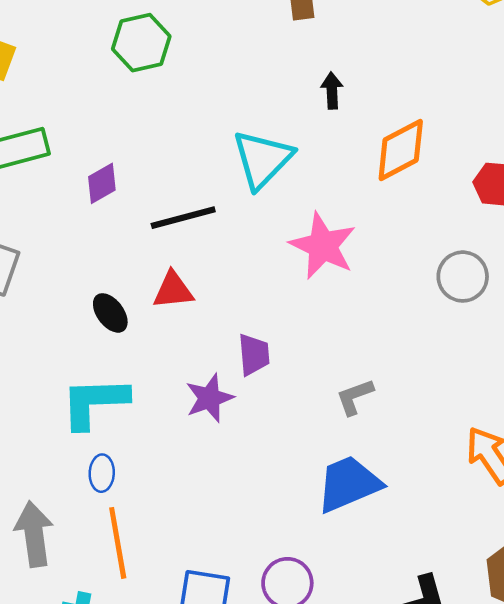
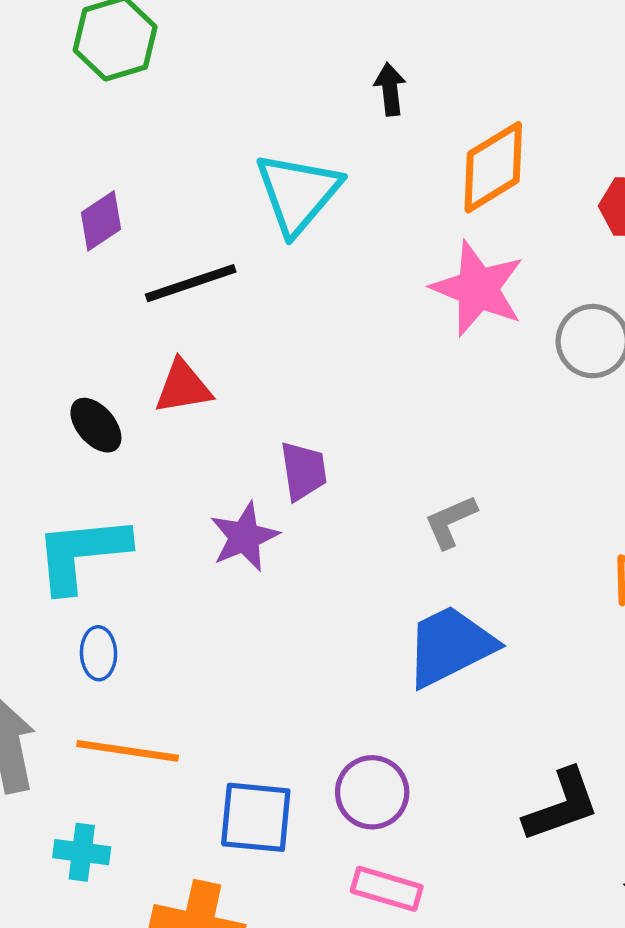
purple diamond: (102, 183) -> (101, 221), moved
pink star: (323, 246) -> (478, 289), moved
orange line: (118, 543) -> (128, 751), turned -68

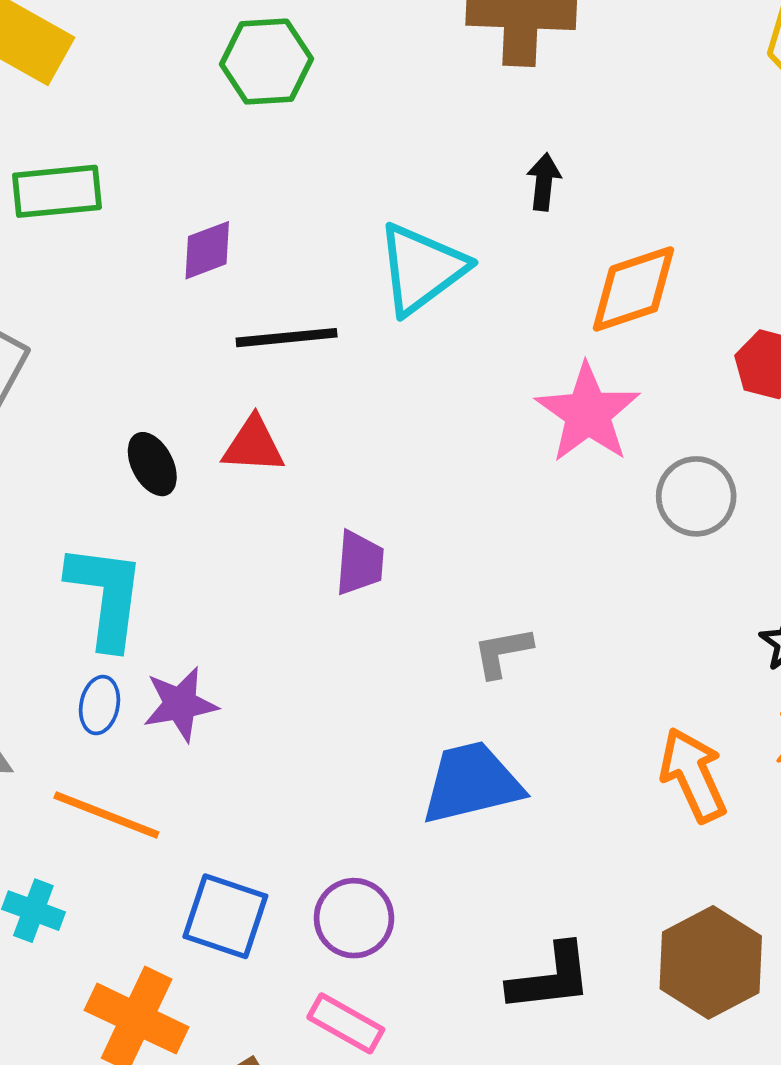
purple star: (244, 537) -> (180, 704), moved
cyan L-shape: (82, 553) -> (106, 596), turned 90

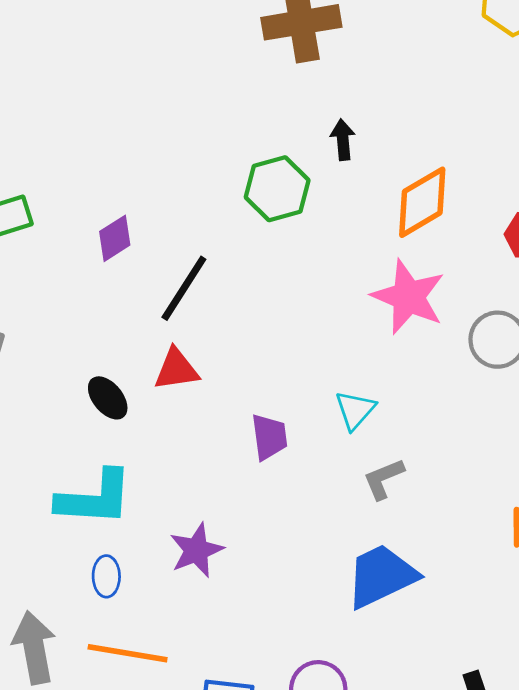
green hexagon: (266, 62) -> (277, 189), moved
cyan triangle: (421, 269) -> (355, 410), moved, size x0.6
black line: (287, 338) -> (184, 288), turned -40
cyan L-shape: (106, 596) -> (95, 498), turned 98
purple star: (180, 704) -> (196, 550), moved

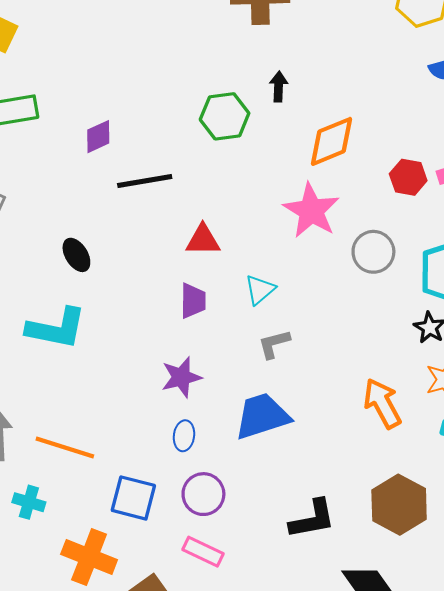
black line: (184, 288) -> (145, 181), turned 40
red triangle: (176, 369) -> (203, 240), moved
purple star: (196, 550) -> (181, 377), moved
blue ellipse: (106, 576) -> (184, 436), moved

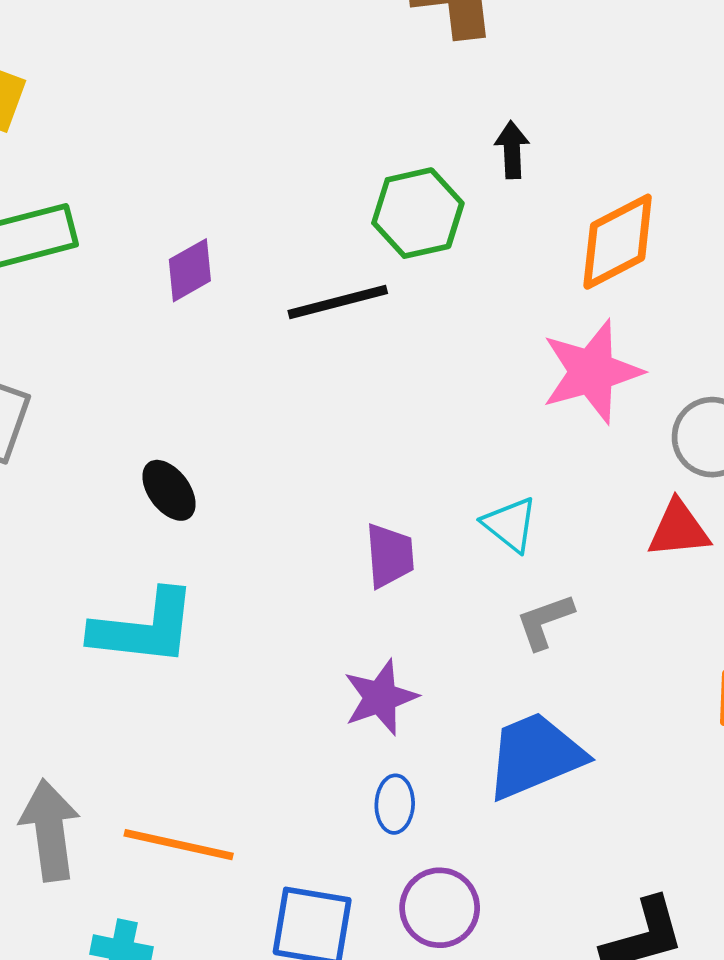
black line: (145, 181) -> (338, 302), moved
pink star: (311, 211) -> (592, 372), turned 30
red triangle: (203, 240) -> (679, 529), moved
cyan triangle: (260, 290) -> (510, 524), turned -36

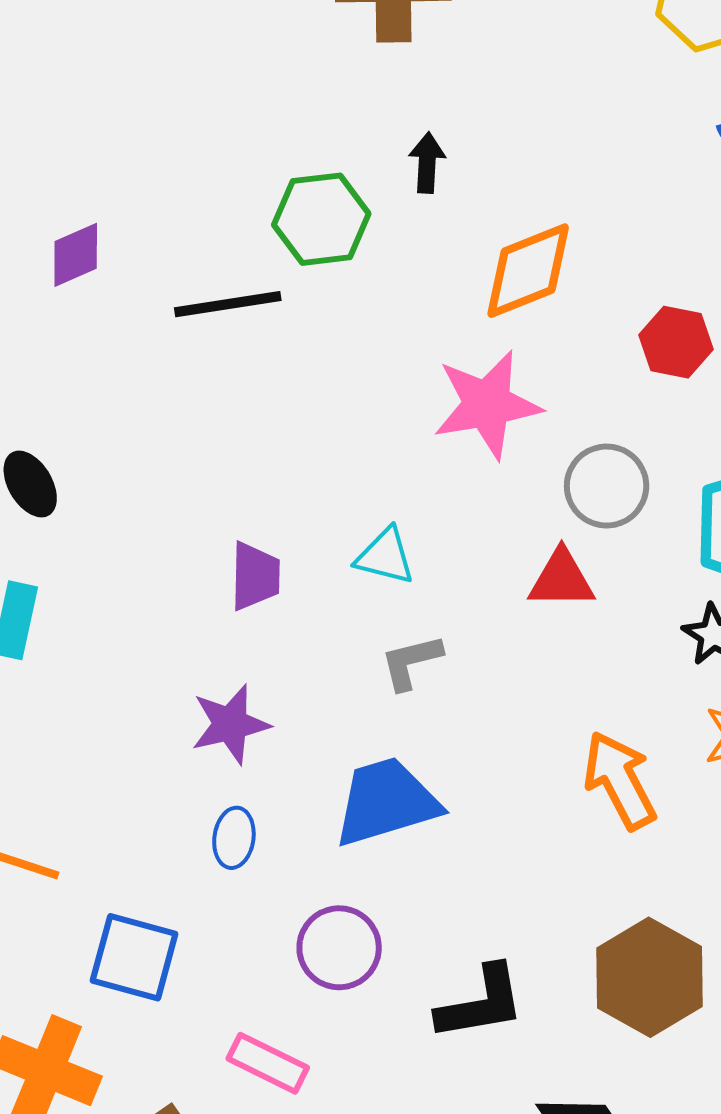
cyan triangle: (510, 524) -> (385, 556), turned -30
purple circle: (440, 908) -> (339, 948), moved

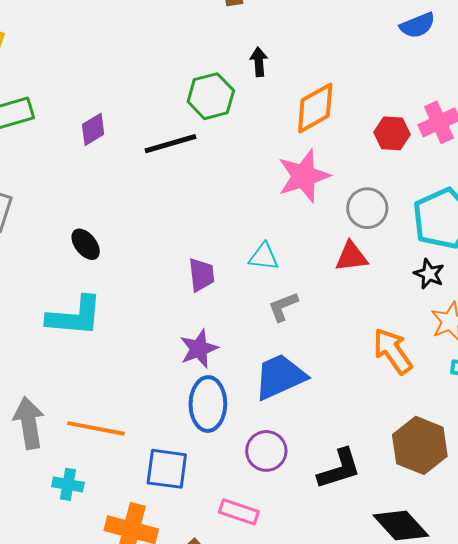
blue ellipse: (234, 838) -> (208, 404), size x1.8

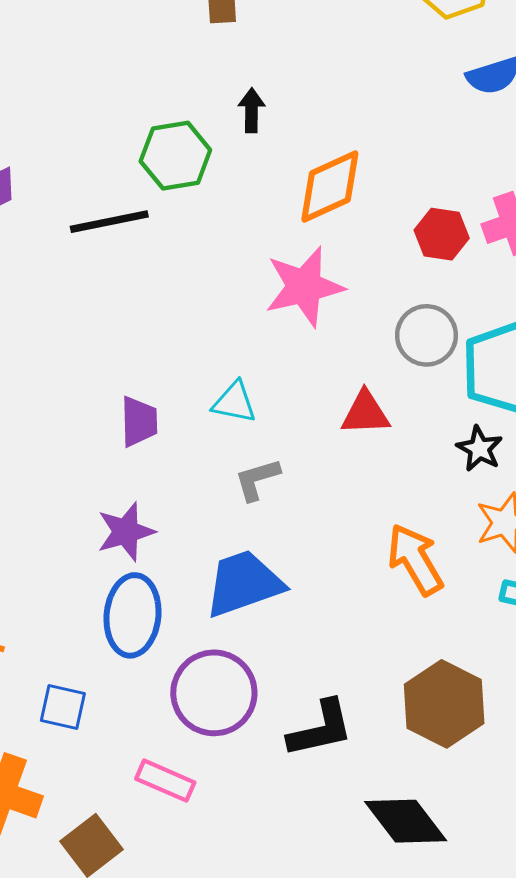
gray circle: (367, 208) -> (426, 335), moved
purple circle: (266, 451) -> (214, 693), size x1.4
blue square: (167, 469) -> (63, 707), size x0.7

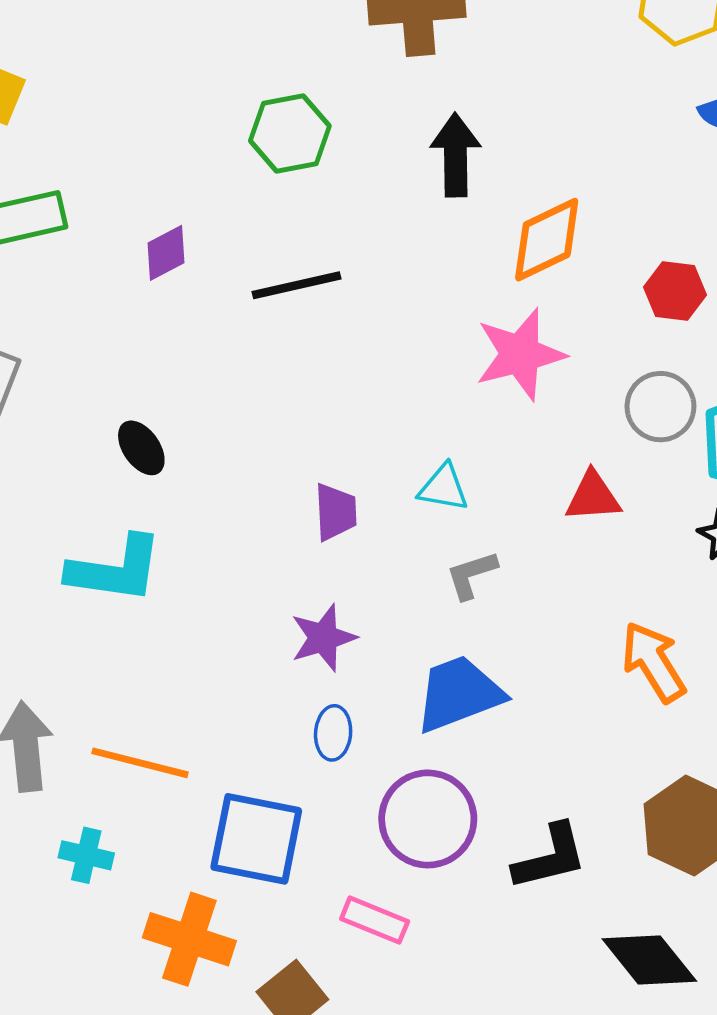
black arrow: (252, 110) -> (456, 155), size x1.6
green hexagon: (175, 156) -> (290, 133), moved
blue ellipse: (132, 615) -> (333, 733), size x0.6
blue square: (63, 707) -> (256, 839), size x1.8

